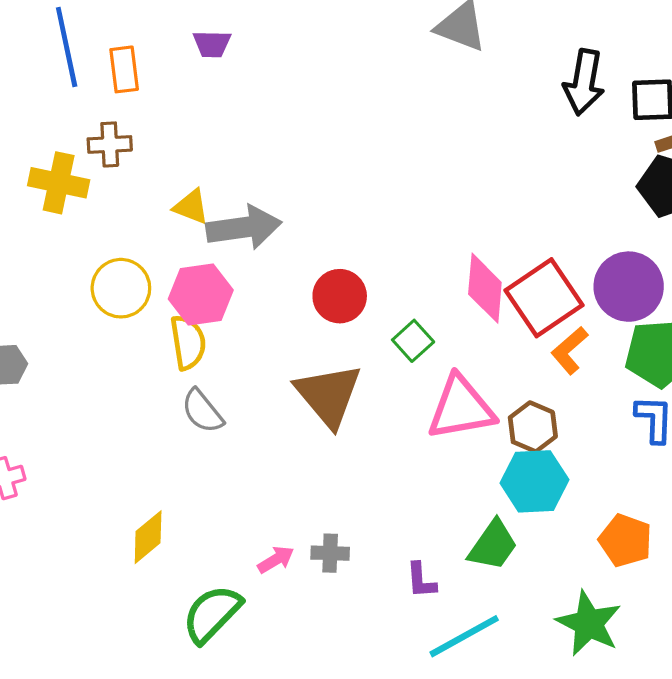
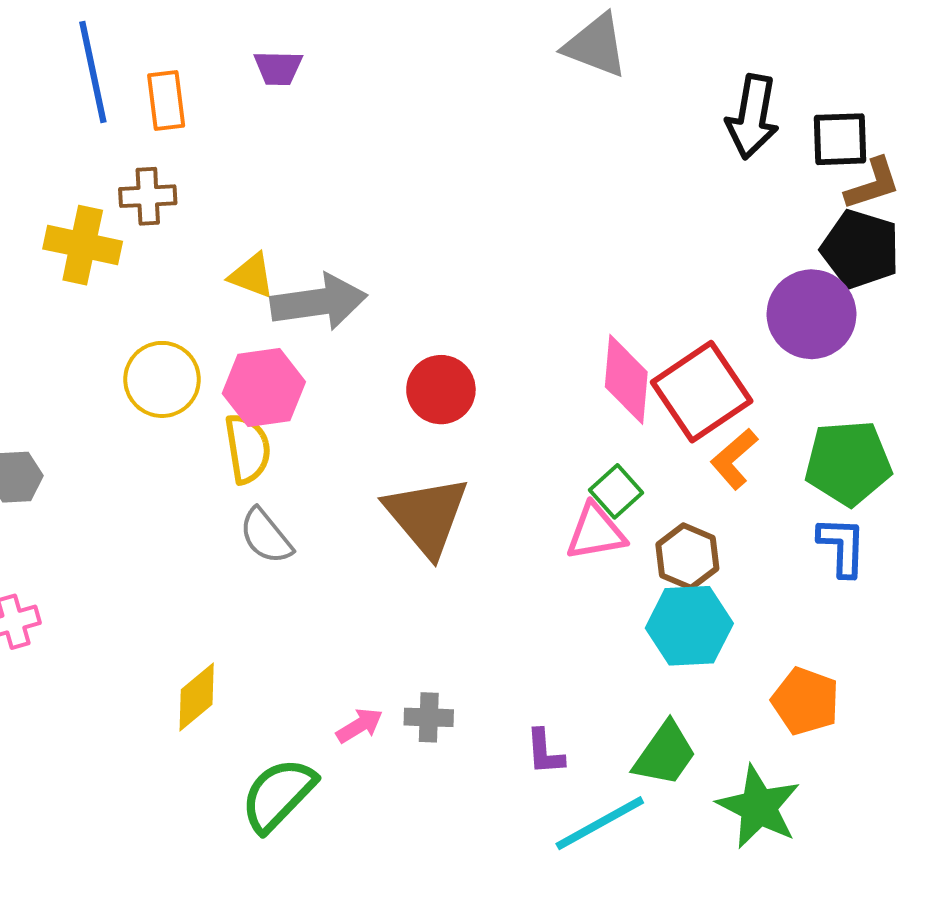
purple circle: (629, 287) -> (812, 314), moved
green square: (413, 341) -> (616, 491), moved
pink triangle: (461, 408) -> (596, 532), size x0.7
green trapezoid: (493, 545) -> (665, 754), moved

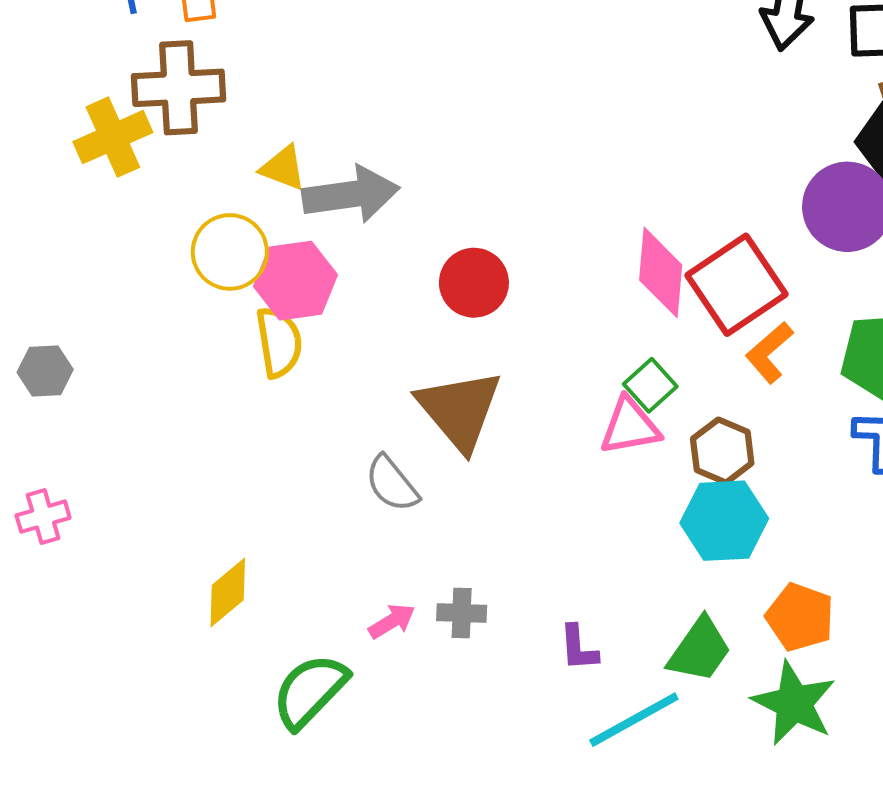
brown cross: (148, 196) -> (178, 88), size x1.6
yellow cross: (83, 245) -> (113, 137), turned -36
yellow circle: (162, 379) -> (230, 252), moved
gray semicircle: (266, 536) -> (392, 484), moved
orange pentagon: (805, 701) -> (800, 617), moved

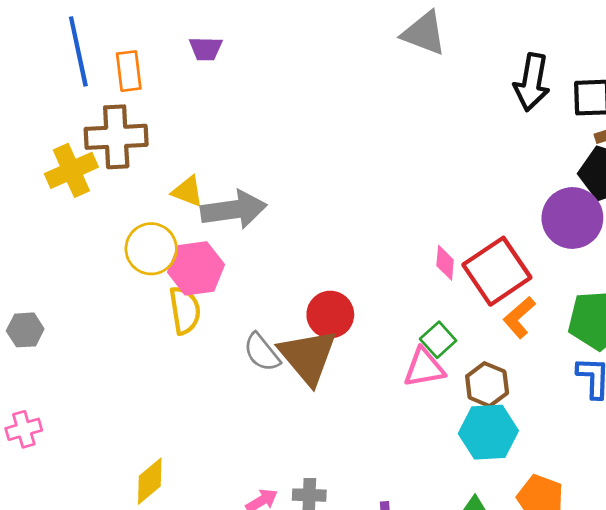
pink diamond: (661, 272) -> (445, 263), size x0.6
red circle: (474, 283) -> (330, 315), moved
gray semicircle: (392, 484) -> (262, 352), moved

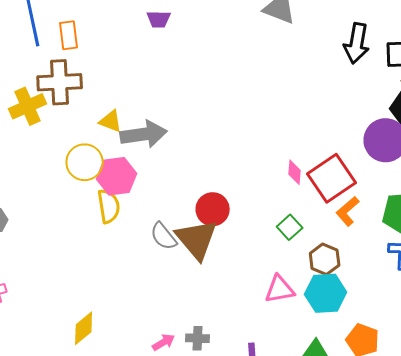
purple trapezoid: (206, 49) -> (159, 19), moved
pink triangle: (424, 368) -> (280, 289), moved

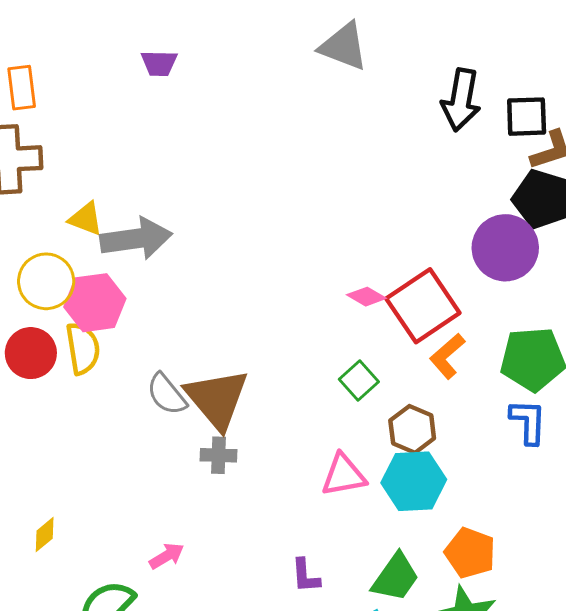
pink diamond: (295, 172) -> (366, 297), turned -65
red circle: (213, 209) -> (31, 353), moved
yellow diamond: (84, 328) -> (45, 535), size x0.7
gray cross: (198, 338) -> (218, 455), moved

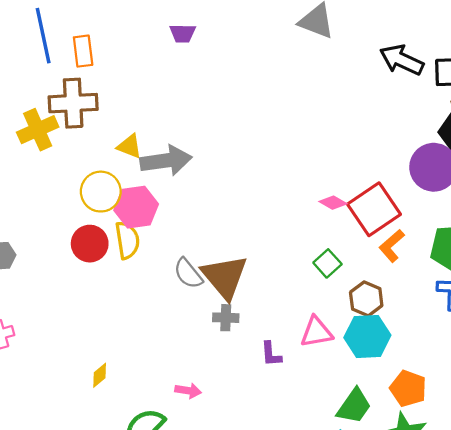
black arrow: (461, 100) -> (402, 60), turned 105
pink arrow: (167, 556) -> (188, 391), turned 40
purple L-shape: (305, 576) -> (271, 354), moved

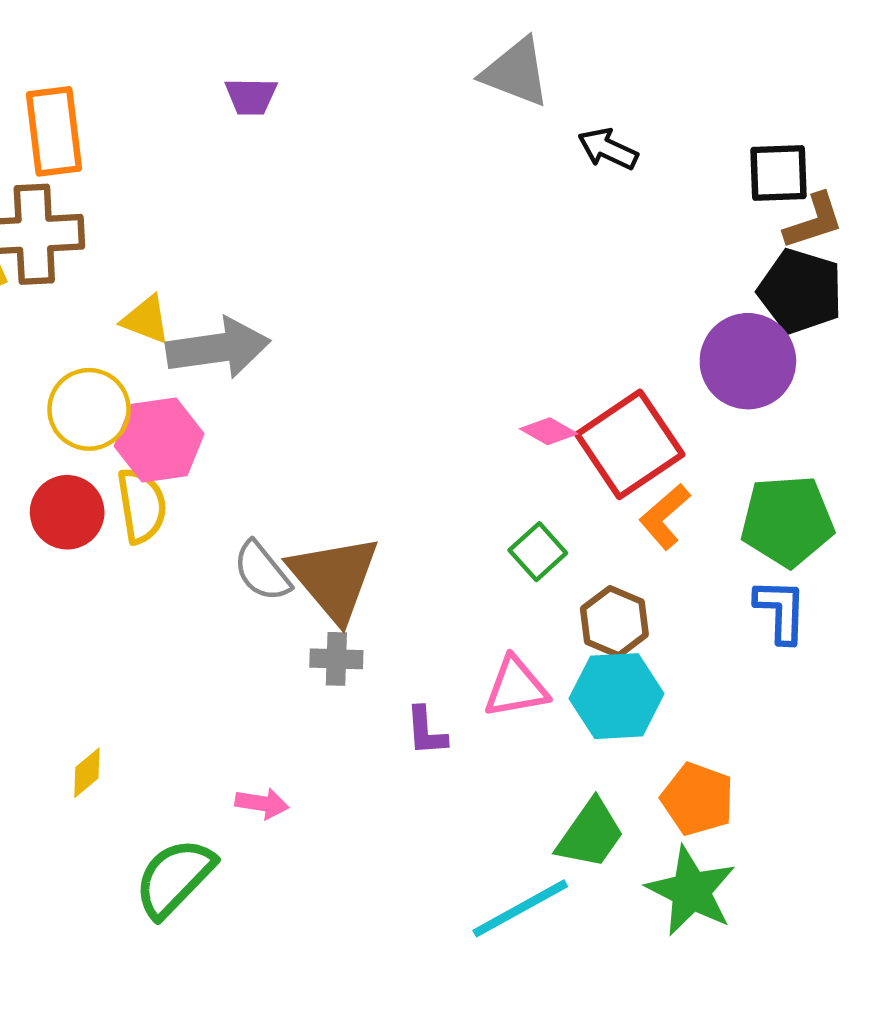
orange rectangle: (83, 51) -> (54, 131), size x1.4
black arrow: (402, 60) -> (608, 149), moved, size x0.7

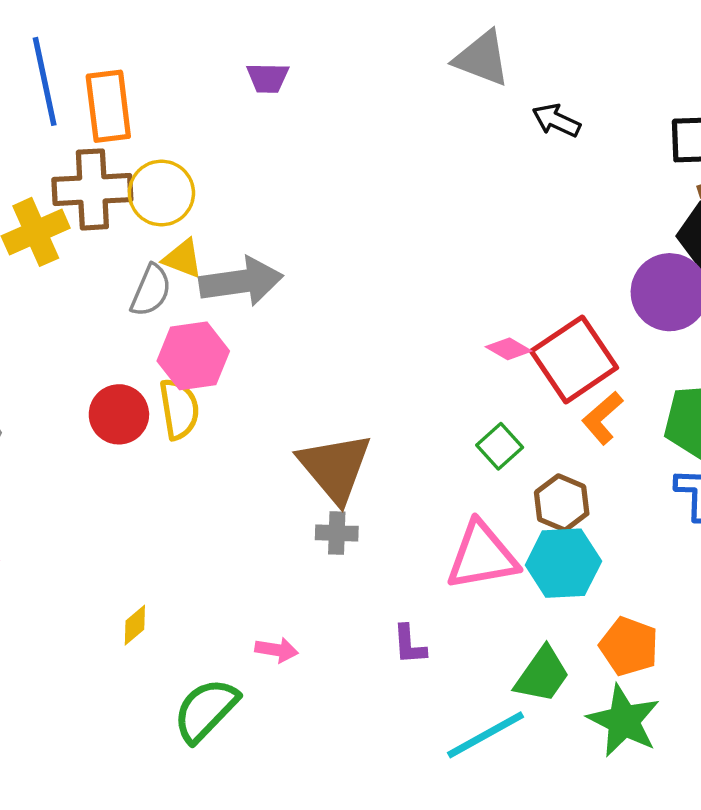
yellow circle: (89, 409) -> (161, 193), moved
gray semicircle: (262, 571) -> (151, 290), moved, turned -118
pink triangle: (516, 687) -> (482, 556), size x1.4
purple L-shape: (426, 731) -> (409, 645), moved

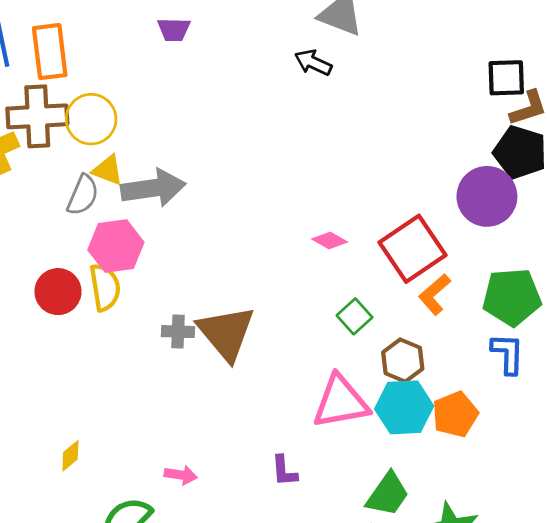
black arrow: (556, 120) -> (313, 63), moved
pink diamond: (509, 349) -> (330, 241), moved
gray cross: (337, 533) -> (178, 332), moved
orange pentagon: (629, 646) -> (455, 414), moved, turned 30

